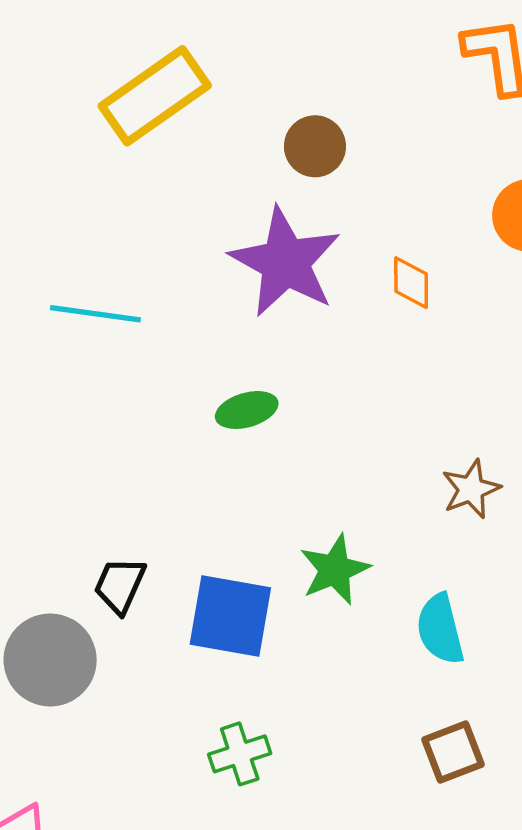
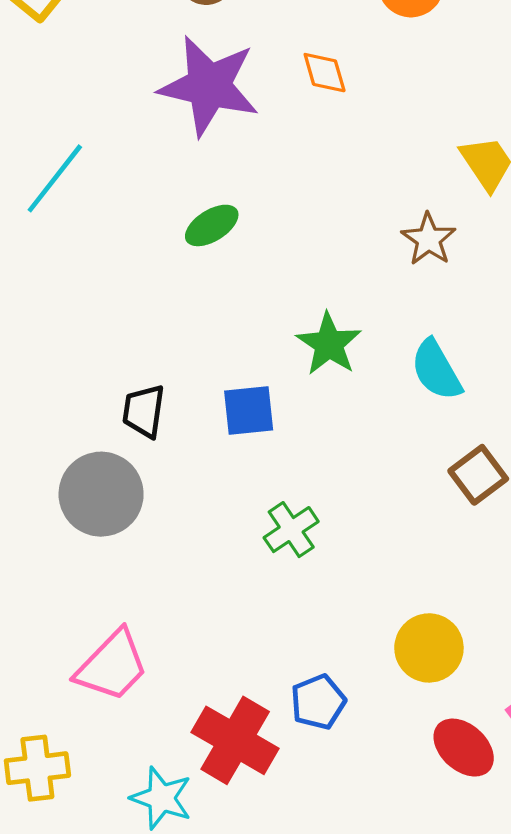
cyan line: (95, 314) -> (55, 178), turned -44
blue square: (230, 616) -> (249, 411), size x0.7

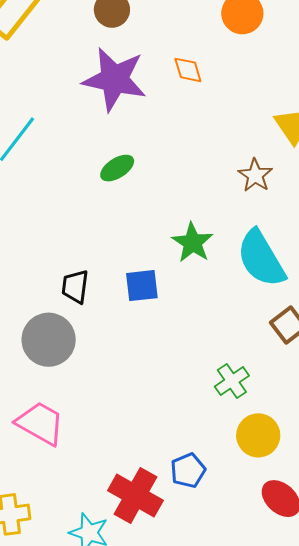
cyan semicircle: (436, 370) -> (261, 259), size x1.5
green cross: (291, 530) -> (232, 381), moved
pink trapezoid: (112, 666) -> (40, 423), moved, turned -104

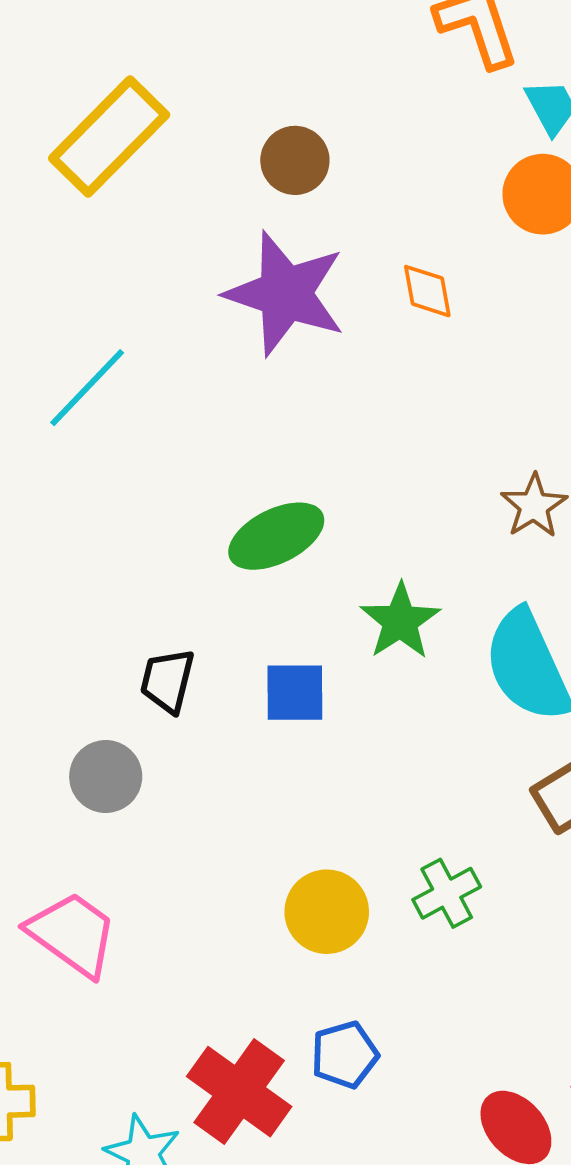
green ellipse: (117, 168) -> (276, 536), moved, size x1.4
gray circle: (49, 340) -> (106, 776), size x0.7
yellow circle: (258, 435) -> (327, 912), moved

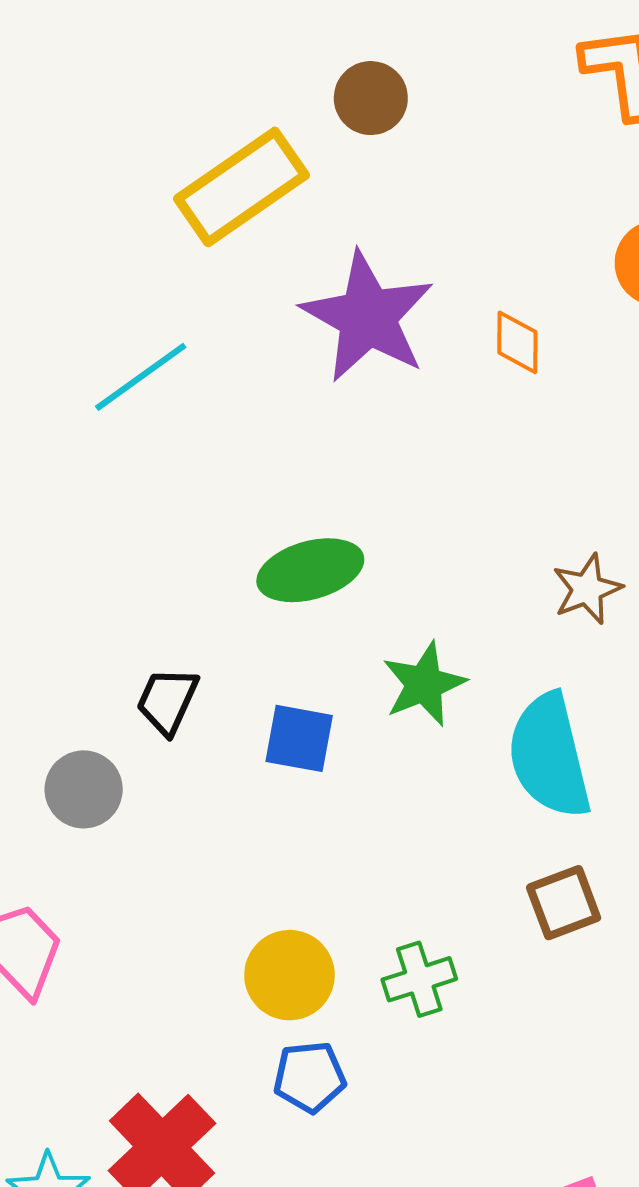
yellow rectangle: (109, 137) -> (241, 187), moved
brown circle: (295, 160) -> (371, 98), moved
blue pentagon: (345, 1055) -> (310, 1077), moved

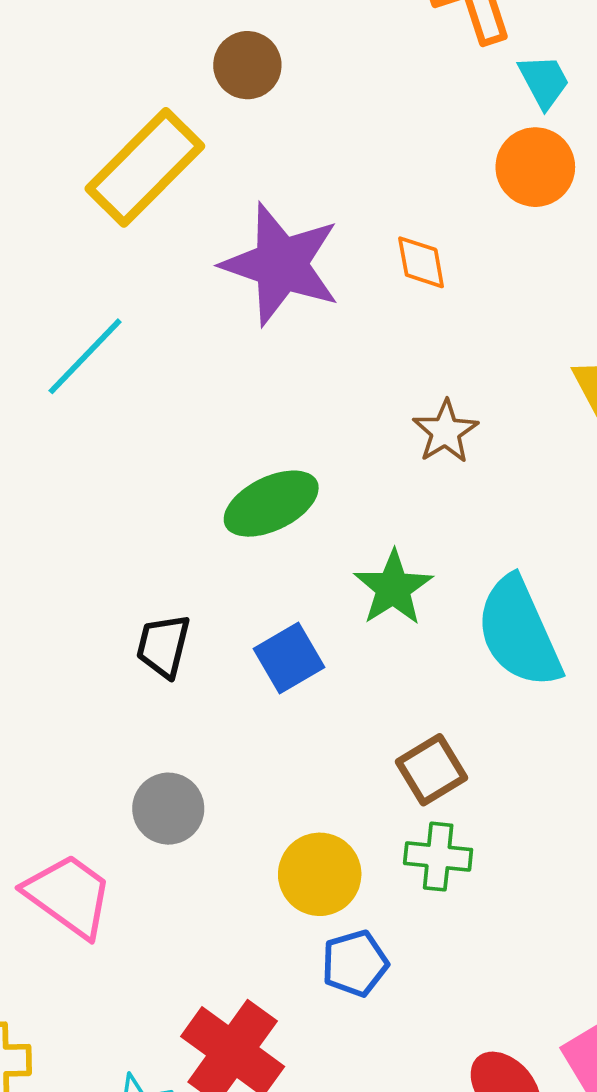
brown star: (587, 589) -> (445, 432), moved
blue square: (299, 738) -> (289, 658), turned -30
gray circle: (84, 789) -> (168, 809), moved
brown square: (564, 903) -> (431, 770), moved
green cross: (419, 979) -> (438, 857), turned 34

